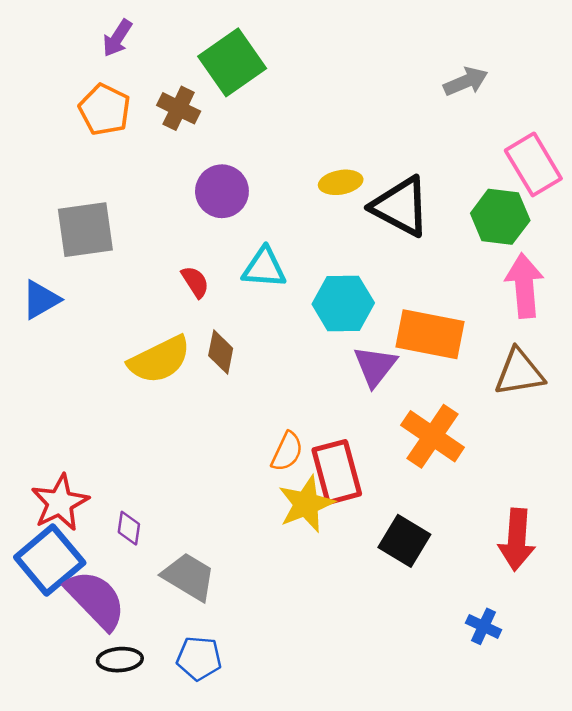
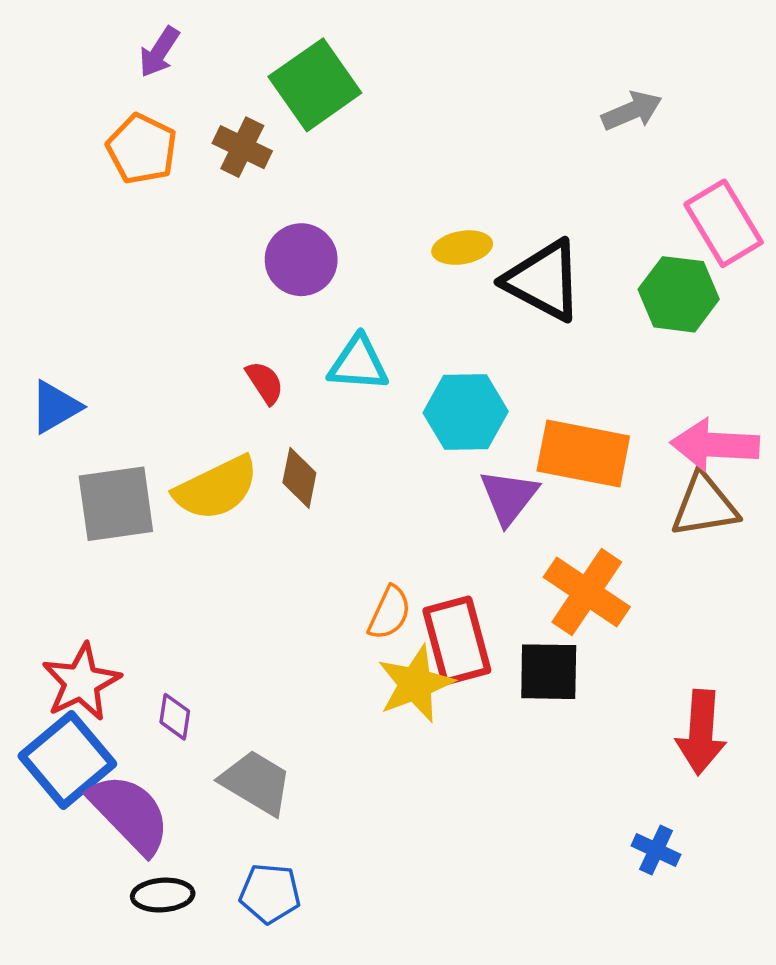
gray square: (85, 230) -> (116, 504), moved
pink arrow: (524, 286) -> (715, 445), moved, turned -82
black square: (404, 541) -> (549, 672), moved, turned -30

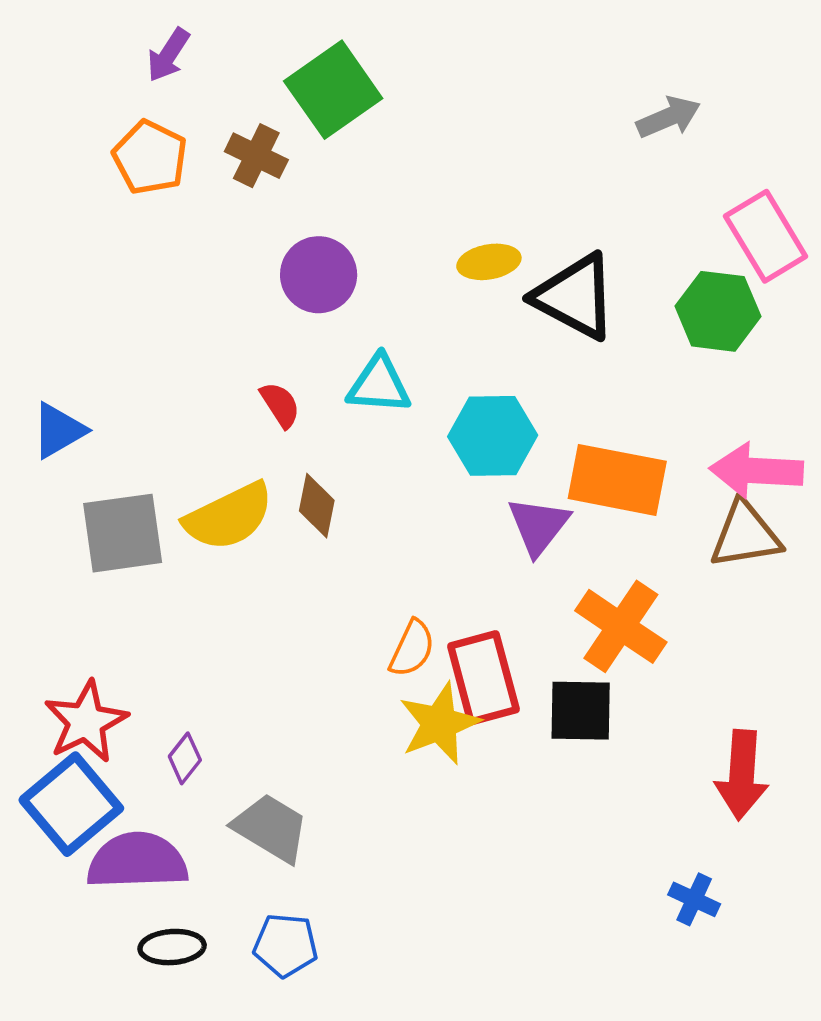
purple diamond: (175, 717) -> (185, 758), turned 30
purple semicircle: (130, 814) -> (137, 861), turned -48

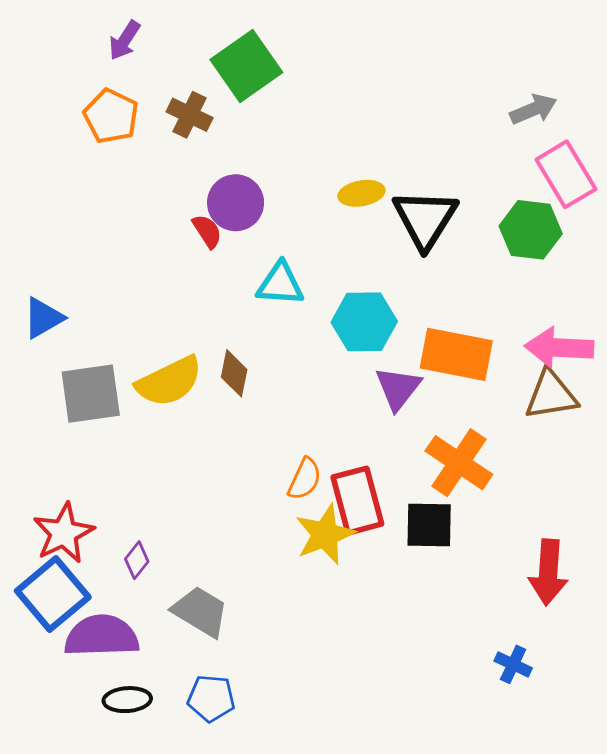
gray arrow: (668, 117) -> (533, 109), moved
black triangle: (575, 297) -> (425, 219), turned 34
red semicircle: (280, 405) -> (207, 231), moved

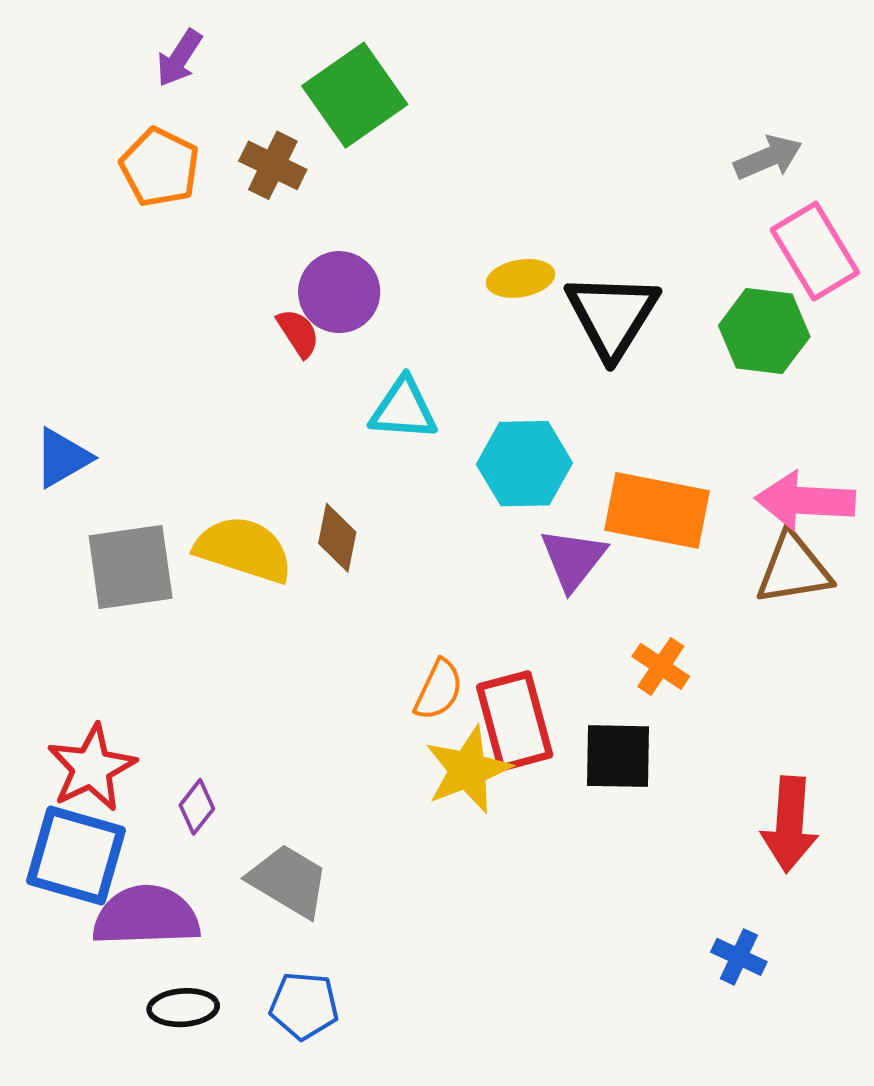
yellow semicircle: (169, 381) -> (244, 549), turned -136
orange cross: (459, 463) -> (661, 666), size x0.6
blue square: (53, 594) -> (76, 856), turned -34

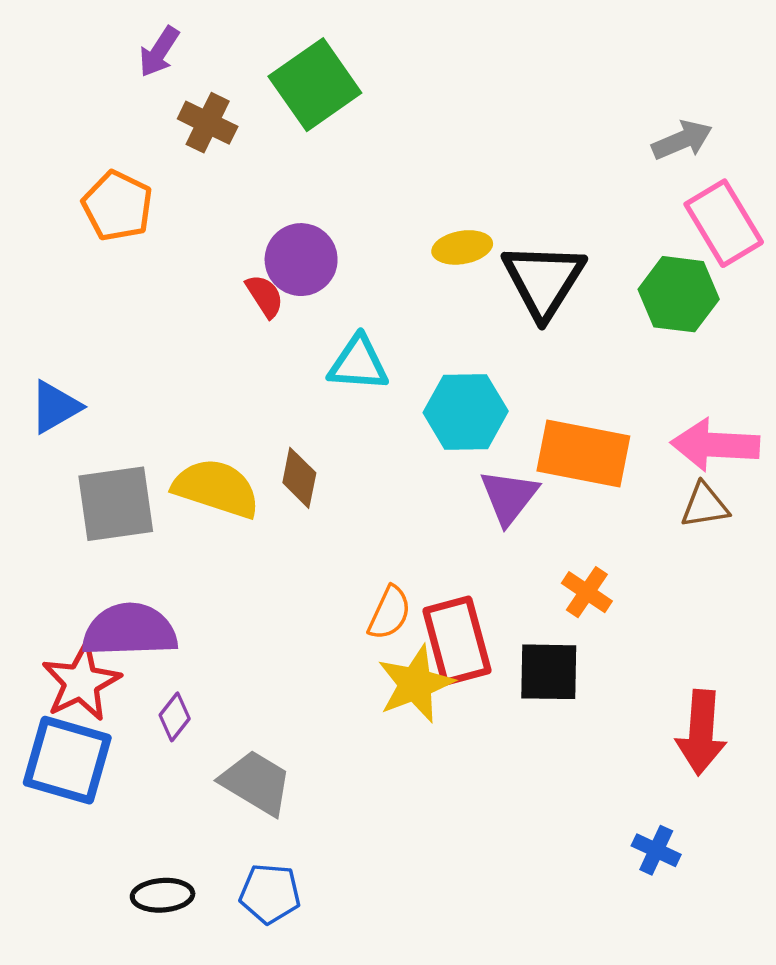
brown cross: (273, 165) -> (208, 123), moved
orange pentagon: (160, 167) -> (117, 206), moved
brown triangle: (793, 569) -> (705, 506), size x0.7
purple semicircle: (146, 916) -> (130, 630), moved

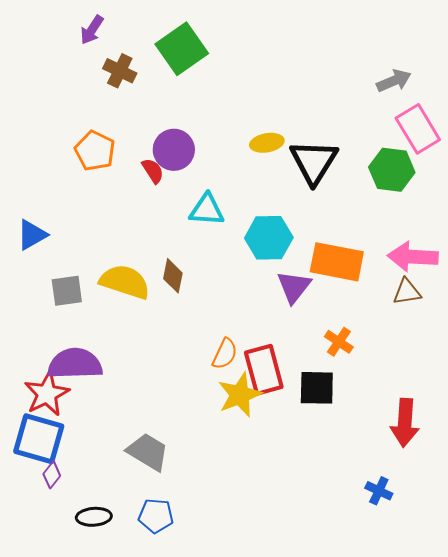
orange pentagon: (117, 206) -> (95, 151), moved
gray square: (116, 504) -> (67, 291), size x0.7
purple diamond: (175, 717) -> (52, 475), moved

